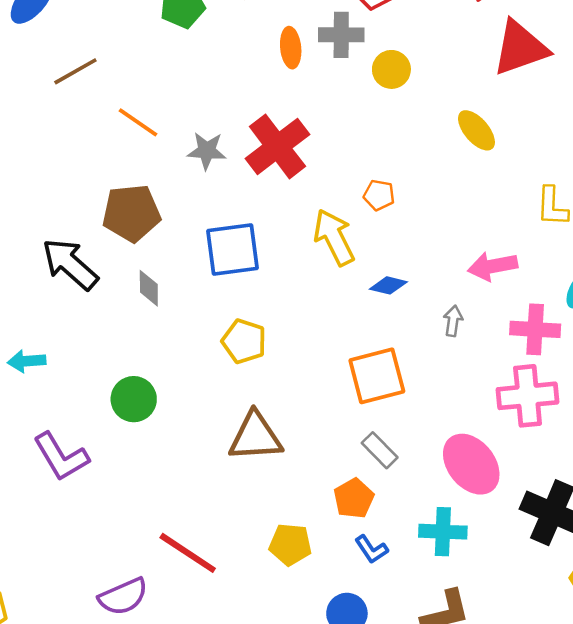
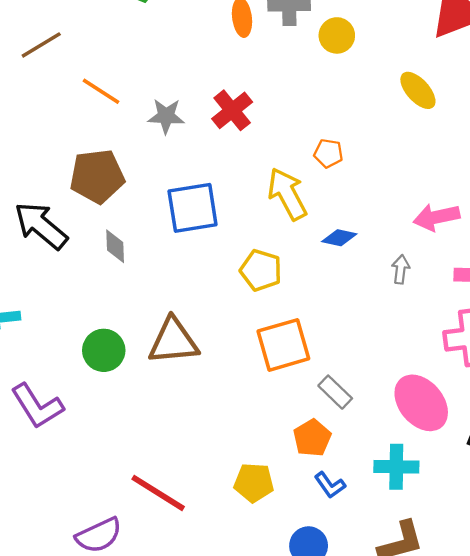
red cross: (277, 146) -> (232, 110), size x0.7
yellow pentagon: (244, 341) -> (261, 270), moved
orange square: (377, 376) -> (283, 345), moved
brown triangle: (255, 437) -> (173, 341), moved

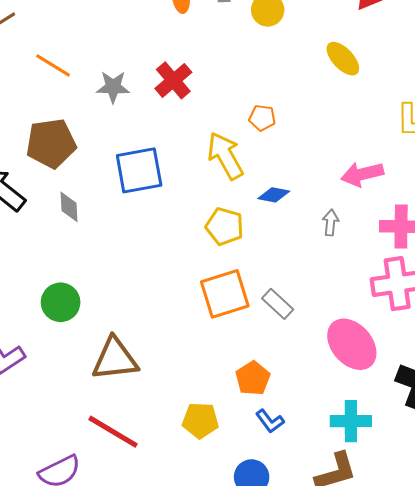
yellow pentagon: (261, 270) -> (225, 226), moved
brown triangle: (173, 341) -> (115, 359), moved
gray rectangle: (335, 392) -> (278, 304), moved
cyan cross: (396, 467) -> (351, 421), moved

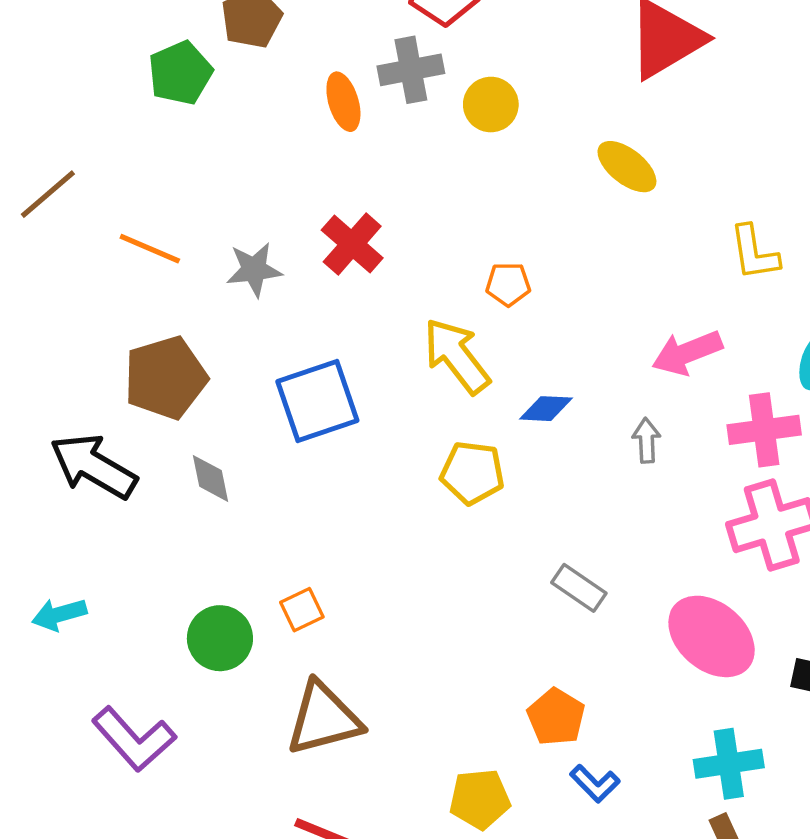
orange square: (225, 294) -> (302, 610), moved, size x0.5

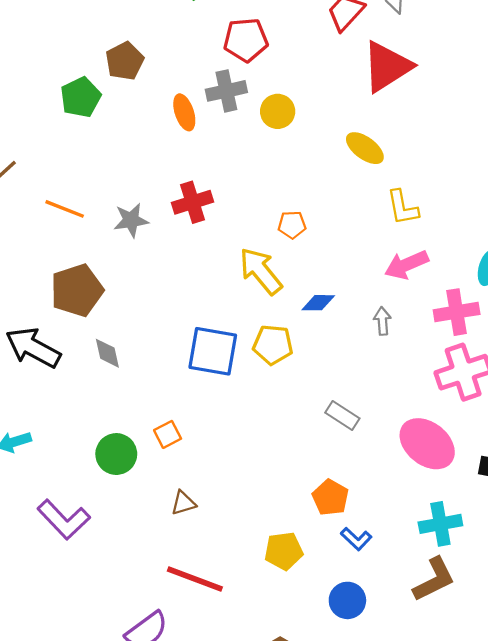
red cross: (352, 244) -> (193, 202), turned 33
yellow L-shape: (754, 253) -> (403, 208), moved
blue square: (317, 401) -> (213, 351), moved, turned 30
brown triangle: (324, 719) -> (183, 503), size x0.5

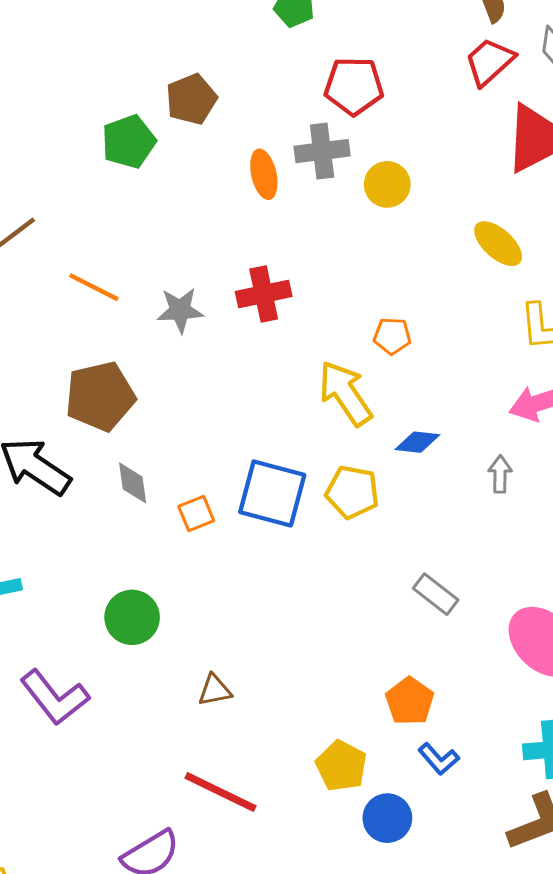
orange square: (168, 434) -> (196, 513), moved
yellow pentagon: (284, 551) -> (341, 766), turned 30
blue circle: (347, 600) -> (387, 818), moved

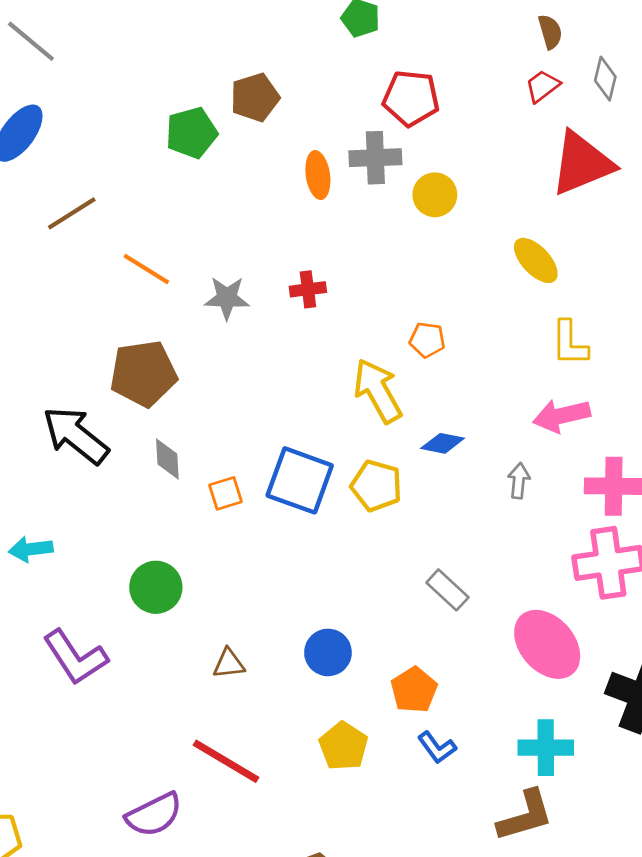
red trapezoid: (489, 62) -> (542, 86), size x0.7
red cross: (264, 294) -> (308, 289), size x0.7
blue circle: (387, 818) -> (328, 652), moved

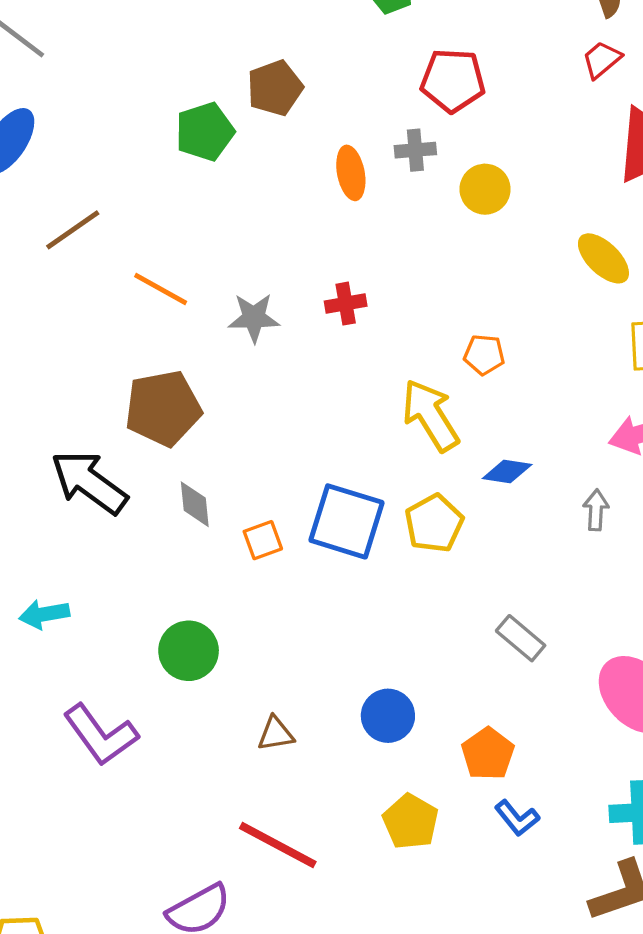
gray cross: (375, 158) -> (415, 150), size x0.7
yellow pentagon: (376, 486) -> (434, 523), turned 30

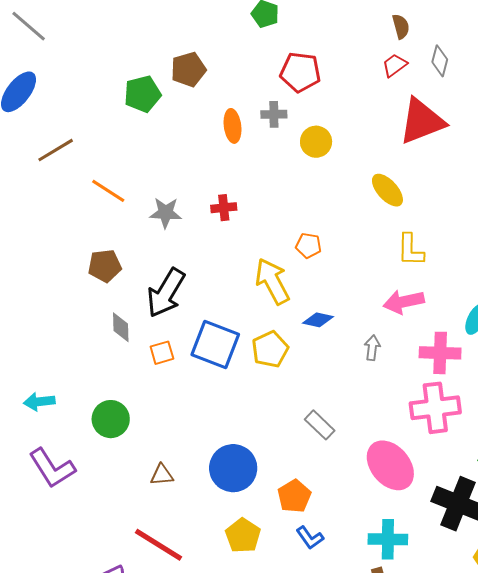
brown pentagon: (163, 408) -> (105, 266), size x0.7
black arrow: (89, 482) -> (166, 293), moved, turned -99
cyan arrow: (44, 614) -> (39, 402), moved
blue circle: (388, 716) -> (233, 468), size x1.4

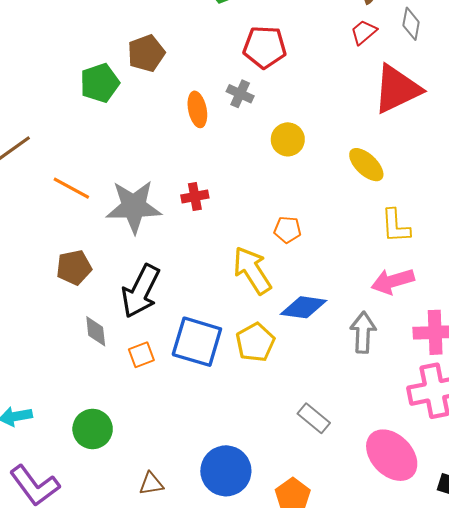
gray cross: (274, 114) -> (240, 94), turned 30
yellow circle: (316, 142) -> (288, 139), moved
gray star: (166, 213) -> (134, 207), size x1.6
blue diamond: (318, 320) -> (304, 307), size x1.4
gray arrow: (372, 348) -> (363, 332), size x1.5

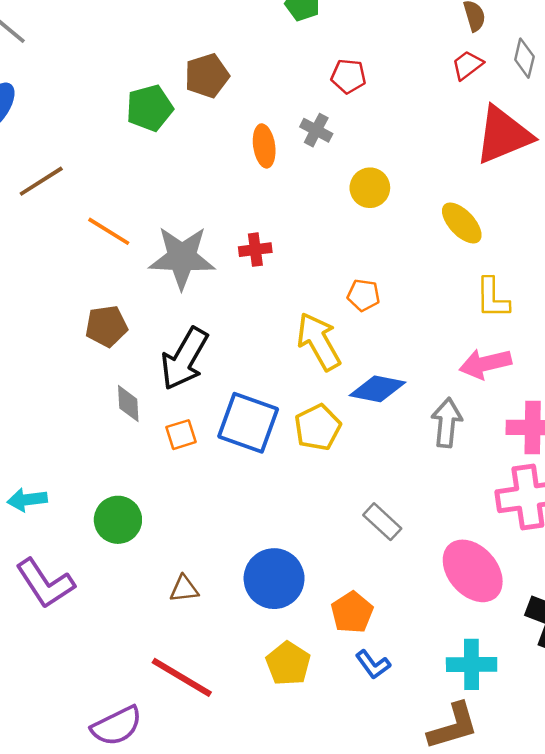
red pentagon: (265, 47) -> (348, 76), size x0.7

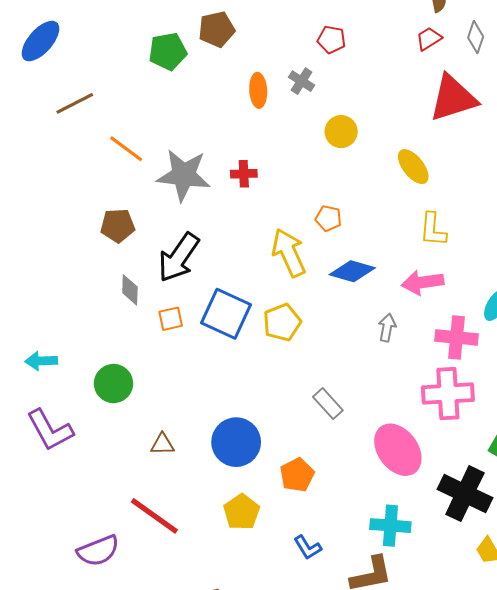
blue diamond: (378, 389) -> (352, 271), moved
gray arrow: (447, 423) -> (387, 328), size x0.7
blue L-shape: (373, 665) -> (308, 547), moved

